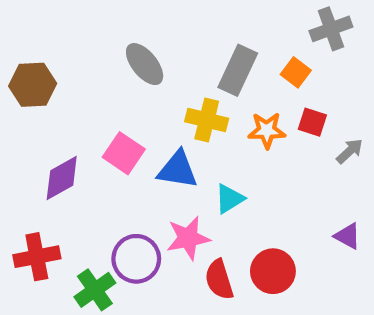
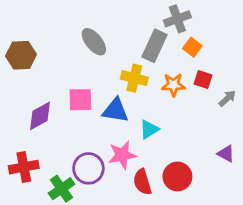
gray cross: (331, 29) -> (177, 19), moved
pink square: (124, 153) -> (80, 100), turned -35

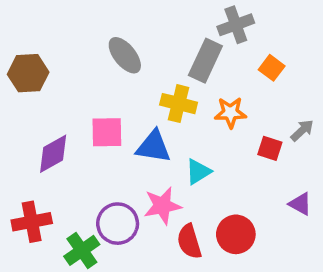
orange square: (192, 47) -> (272, 68), moved
red square: (203, 79) -> (270, 148), moved

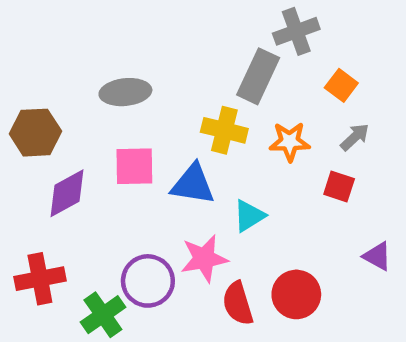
gray ellipse: (125, 55) -> (125, 92), moved, turned -57
brown hexagon: (28, 73) -> (35, 133), moved
gray arrow: (302, 130) -> (355, 137), moved

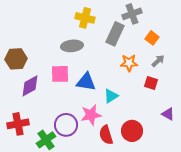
gray ellipse: (125, 92) -> (72, 46), moved
yellow cross: (224, 130) -> (85, 18), moved

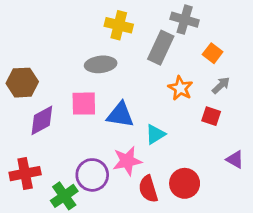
gray cross: (132, 14) -> (185, 20), turned 36
orange star: (129, 63) -> (180, 88), turned 30

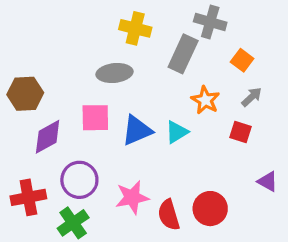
blue triangle: (120, 115) -> (137, 130), turned -32
cyan triangle: (155, 134) -> (177, 132), moved
pink star: (127, 161) -> (132, 197), moved
purple circle: (92, 175) -> (79, 180), moved

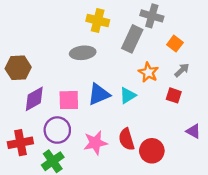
pink square: (95, 118) -> (69, 100), moved
red semicircle: (169, 215) -> (126, 139), moved

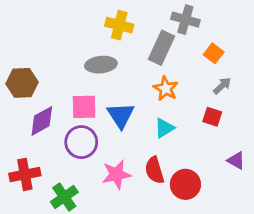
orange star: (148, 72) -> (166, 89), moved
blue triangle: (99, 94) -> (121, 115), turned -40
cyan triangle: (128, 95) -> (164, 128), moved
pink square: (69, 100) -> (84, 107), moved
purple circle: (57, 130) -> (81, 142), moved

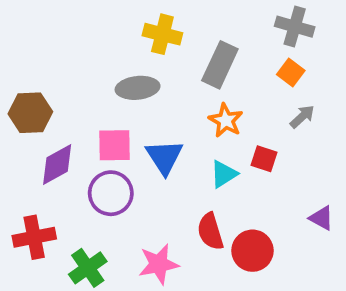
gray cross: (185, 20) -> (295, 27), moved
red square: (212, 117) -> (264, 159), moved
pink star: (116, 174) -> (159, 264), moved

